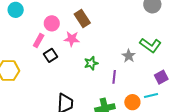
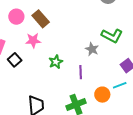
pink circle: (52, 23) -> (16, 17), moved

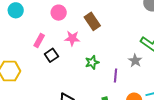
brown rectangle: (41, 19) -> (92, 21), moved
gray star: (92, 49) -> (135, 61), moved

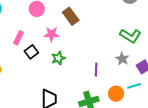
gray star: (135, 61) -> (122, 59), moved
green star: (92, 62) -> (58, 58), moved

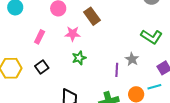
black square: (31, 52) -> (42, 67), moved
gray star: (122, 59) -> (132, 59), moved

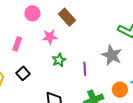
gray star: (132, 59) -> (112, 55), size x1.5
purple line: (117, 70) -> (85, 69), moved

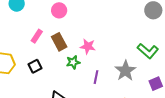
brown rectangle: (67, 17) -> (59, 42), moved
pink star: (50, 37) -> (88, 46), moved

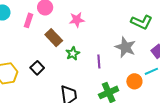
pink rectangle: (37, 36) -> (29, 20), moved
pink star: (88, 46) -> (77, 20), moved

